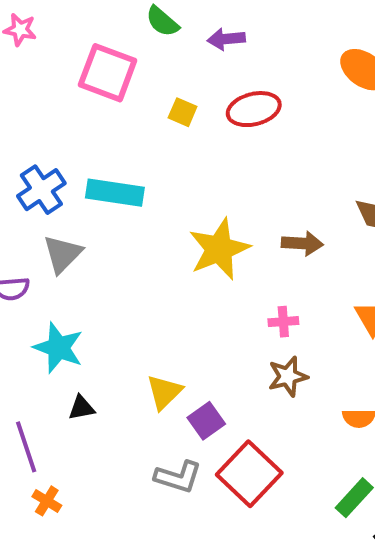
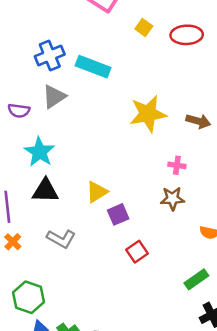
black triangle: (81, 408) -> (45, 191), size x1.6
red square: (249, 474) -> (137, 252), size x0.6
gray L-shape: (178, 477) -> (61, 239), moved

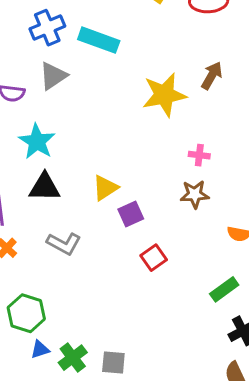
brown arrow: (198, 121) -> (212, 76), moved, turned -75

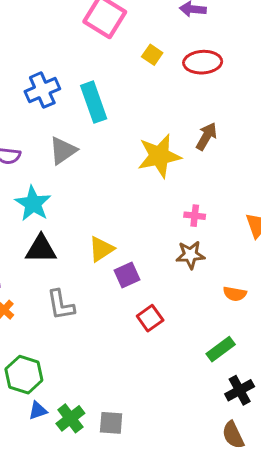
cyan rectangle: (99, 40) -> (94, 102), turned 51
gray triangle: (53, 76) -> (63, 151), moved
gray L-shape: (64, 244) -> (61, 305), turned 52

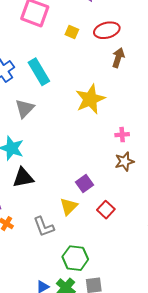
brown arrow: (206, 136) -> (118, 58), moved
yellow triangle: (101, 249) -> (69, 206), moved
gray L-shape: (61, 305) -> (44, 227), moved
green hexagon: (24, 375) -> (75, 258), moved

